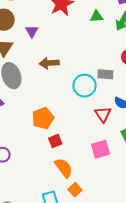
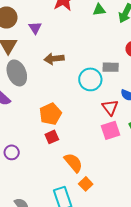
red square: (55, 141) -> (52, 137), moved
pink square: (100, 149) -> (110, 130), moved

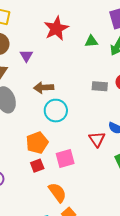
gray rectangle: (111, 67) -> (100, 86), moved
cyan circle: (90, 79) -> (56, 111), moved
pink square: (110, 130) -> (65, 158), moved

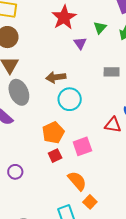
green triangle: (91, 41) -> (100, 28), turned -40
purple triangle: (26, 56) -> (80, 43), moved
red triangle: (97, 139) -> (113, 125), turned -42

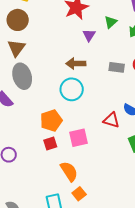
brown arrow: (56, 77) -> (76, 64), moved

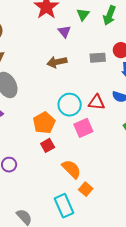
cyan circle: (72, 89) -> (70, 105), moved
red triangle: (111, 120) -> (97, 102), moved
pink square: (79, 138) -> (83, 128), moved

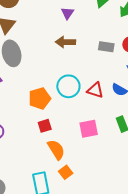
purple triangle: (64, 32) -> (67, 13), moved
pink square: (83, 128) -> (89, 129), moved
red square: (48, 145) -> (45, 126), moved

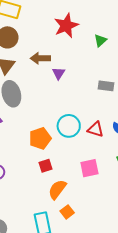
purple triangle: (67, 13) -> (59, 73), moved
brown arrow: (65, 42) -> (40, 58), moved
orange semicircle: (56, 150) -> (57, 189), turned -110

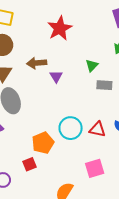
green triangle: (100, 40) -> (92, 65), moved
red square: (46, 166) -> (29, 164), moved

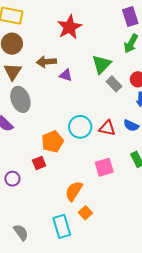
green triangle: (92, 65) -> (102, 64), size x1.5
purple triangle: (56, 76) -> (66, 75), turned -40
gray rectangle: (104, 85) -> (114, 84), turned 42

